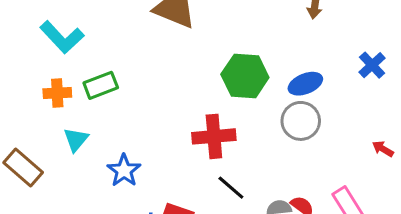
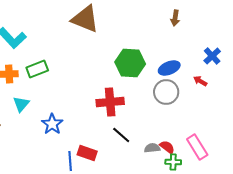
red arrow: (383, 149) -> (200, 81), moved

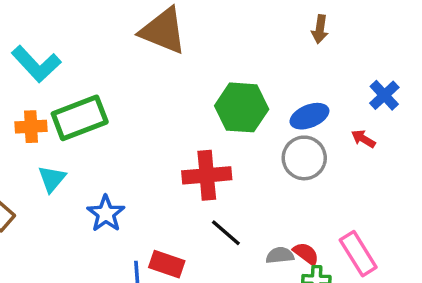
green rectangle: (37, 69) -> (80, 118), size x1.4

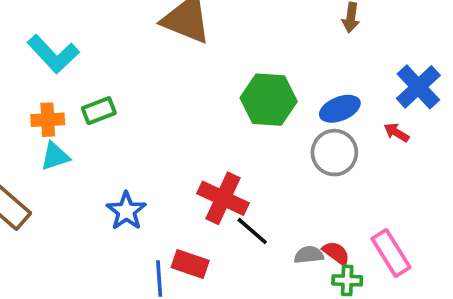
blue cross: (384, 95) -> (418, 87), size x1.4
green rectangle: (80, 118) -> (99, 111), size x0.6
red cross: (207, 175) -> (223, 198), moved, turned 30
cyan triangle: (52, 179) -> (55, 156), moved, turned 32

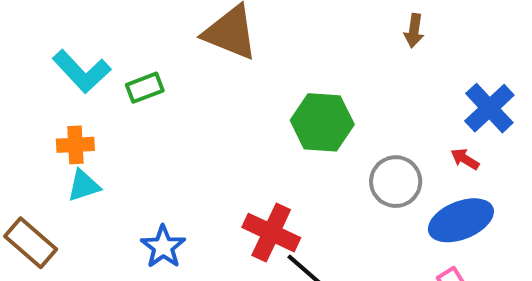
blue ellipse: (340, 109) -> (461, 220), moved, size x1.4
green rectangle: (99, 111) -> (145, 88), moved

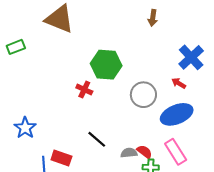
red cross: (271, 233) -> (84, 89), moved, size x0.6

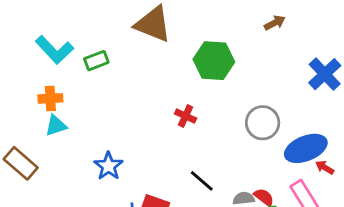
brown arrow: (153, 18) -> (275, 23), turned -126
green hexagon: (106, 65) -> (214, 61), moved
red arrow: (179, 83) -> (325, 167), moved

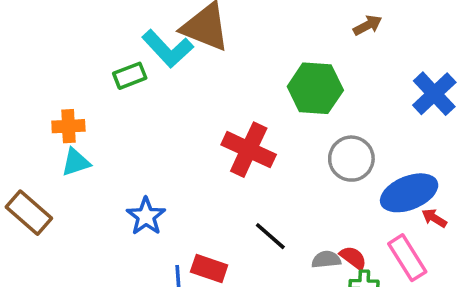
cyan L-shape: (54, 50) -> (168, 49), moved
green hexagon: (214, 61) -> (315, 88), moved
red cross: (186, 116) -> (249, 150), size x1.8

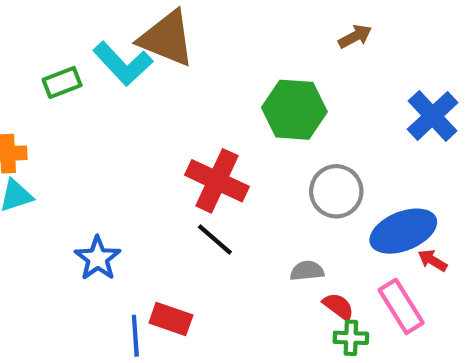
green rectangle: (130, 76) -> (62, 82), moved
black line: (270, 236) -> (215, 239), moved
gray semicircle: (326, 260) -> (307, 271), moved

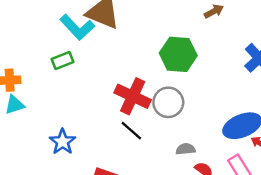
green rectangle: (62, 82) -> (63, 61), moved
gray circle: (336, 191) -> (168, 102), moved

